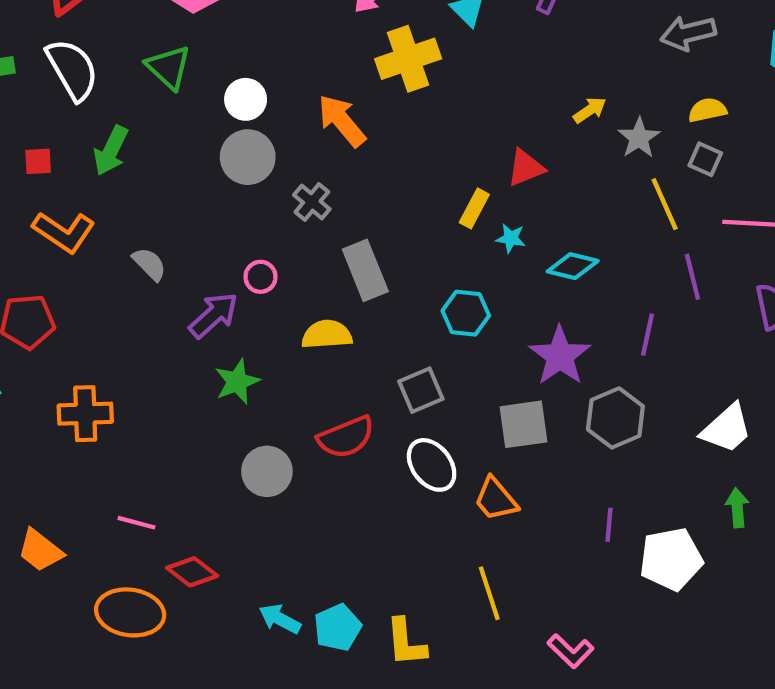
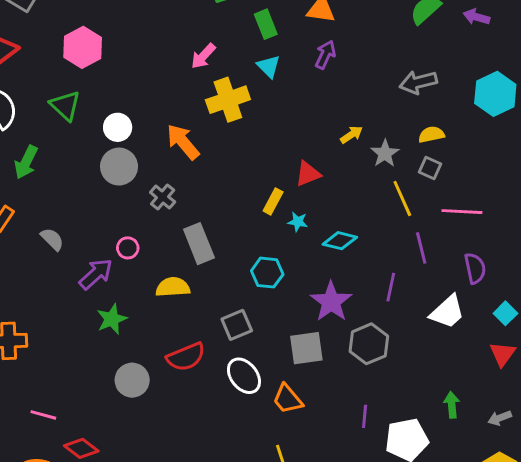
white trapezoid: (727, 429) -> (447, 312), moved

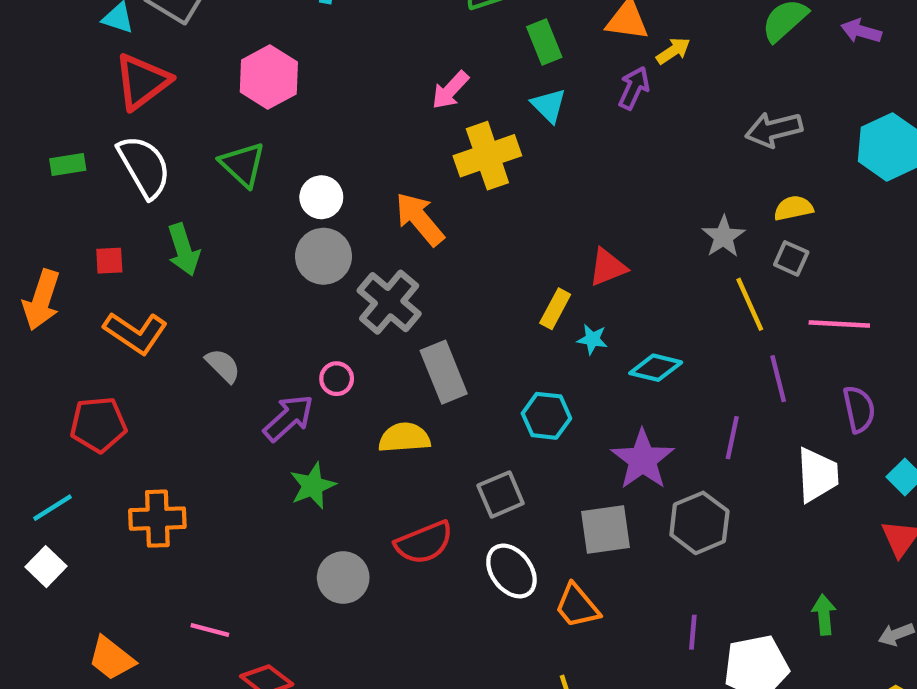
yellow arrow: (351, 135) -> (673, 51), moved
green arrow: (26, 162) -> (184, 250), turned -44
gray cross: (163, 197) -> (389, 302), size x1.6
white trapezoid: (447, 312) -> (817, 475), turned -51

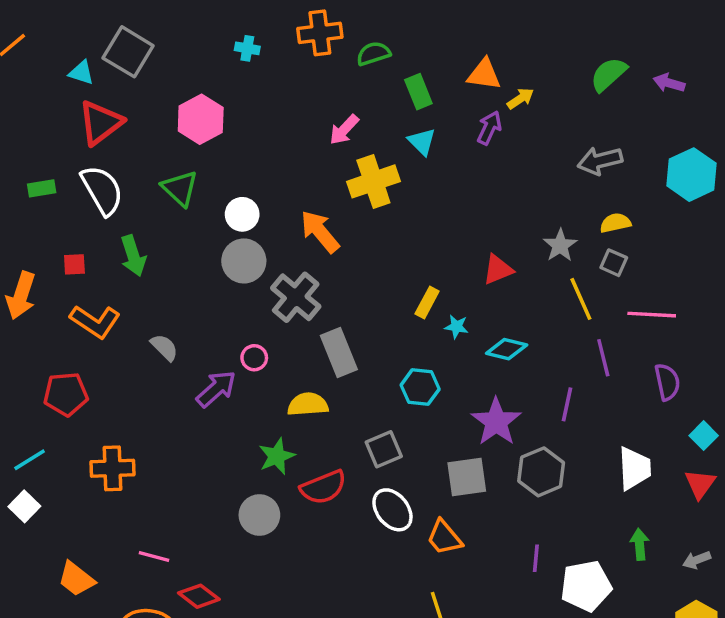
red triangle: (608, 267) -> (498, 270), moved
white trapezoid: (817, 475) -> (634, 468), moved
green star: (313, 486) -> (277, 456), moved

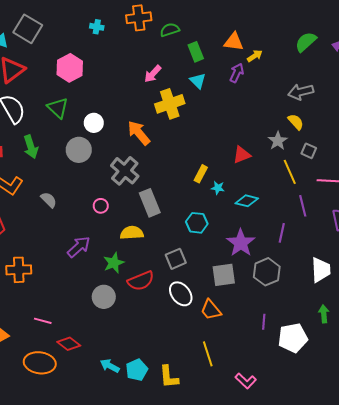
yellow semicircle: (615, 223) -> (296, 122), moved, turned 60
gray circle: (244, 261) -> (79, 150), moved
purple arrow: (216, 389) -> (79, 247), moved

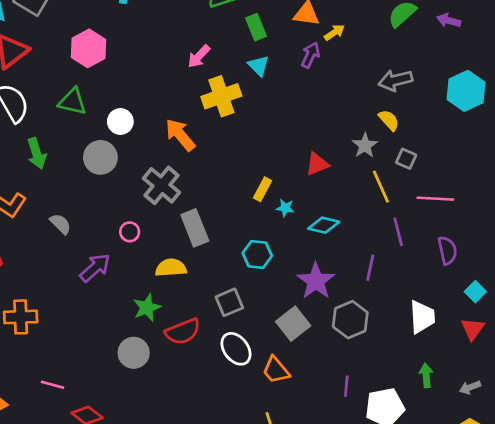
green triangle: (58, 108) -> (72, 102), turned -30
purple arrow: (79, 247) -> (95, 268), moved
gray square: (224, 275) -> (293, 324), turned -30

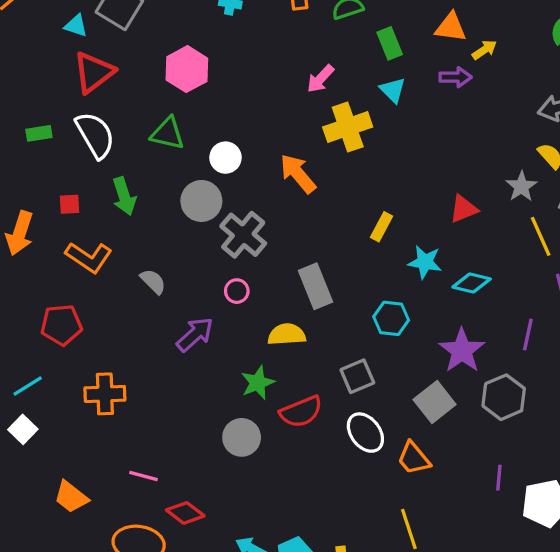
purple arrow: (310, 55) -> (455, 77), turned 65
gray cross: (162, 185) -> (243, 235), moved
yellow rectangle: (263, 189) -> (381, 227), moved
cyan star: (285, 208) -> (425, 262), size x1.5

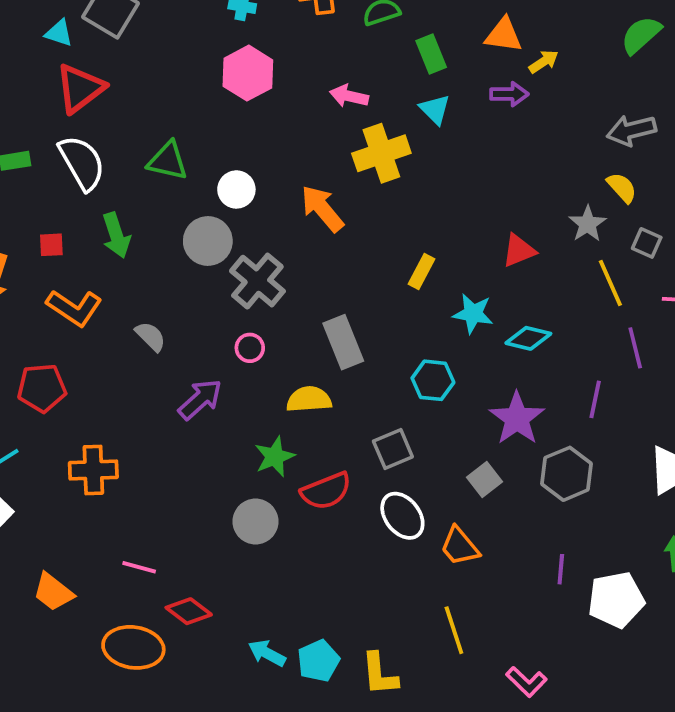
pink hexagon: (187, 69) -> (248, 73), moved
pink arrow: (320, 79) -> (349, 96), turned 60
gray square: (435, 402) -> (484, 480), size x0.7

